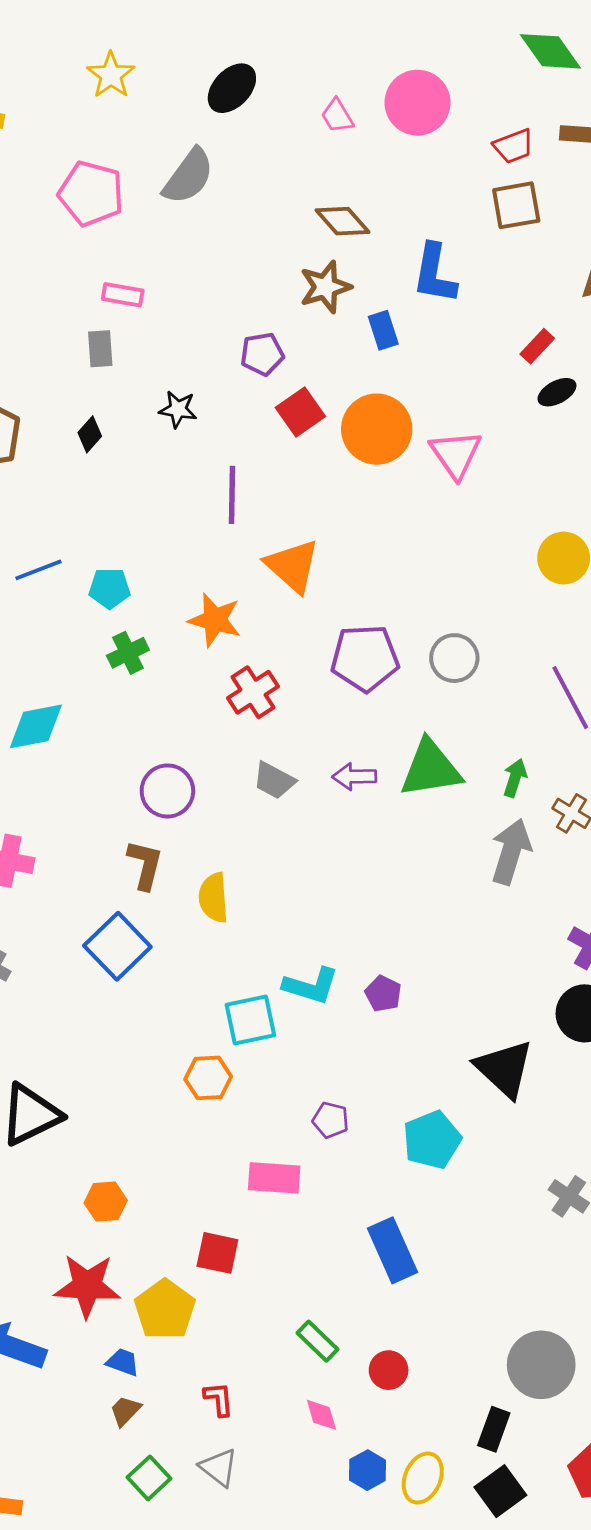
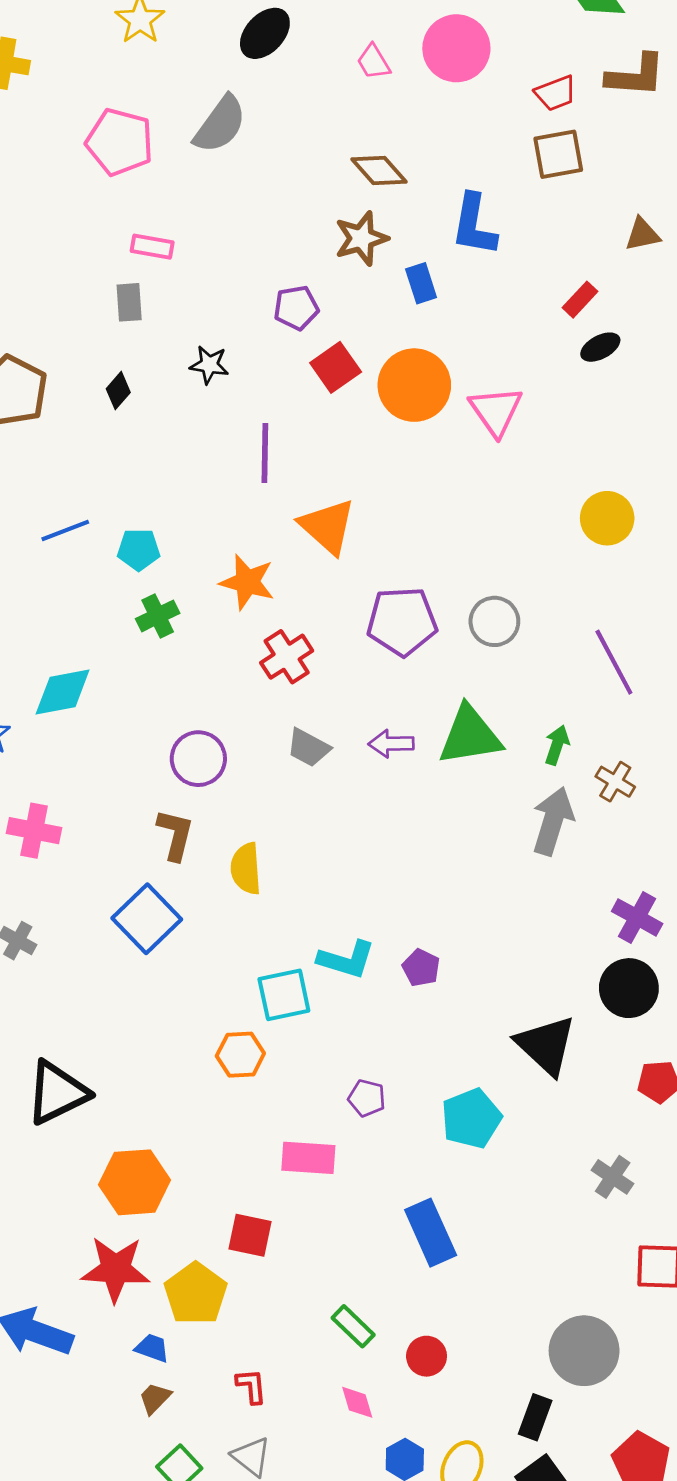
orange hexagon: (106, 1202) -> (135, 1182), size x1.6

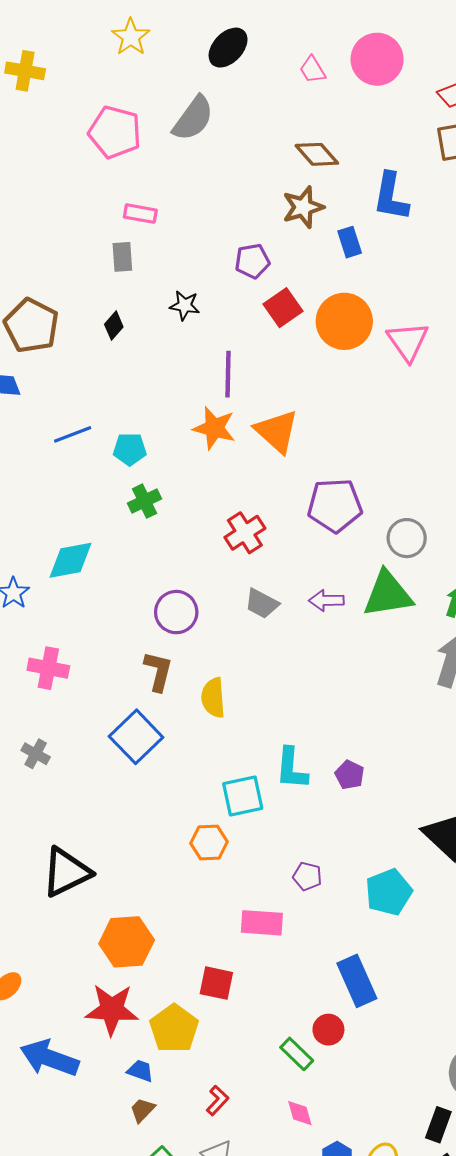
orange star: (247, 582) -> (214, 428), moved
gray circle: (494, 621) -> (407, 538), moved
cyan L-shape: (346, 960) -> (291, 768), turned 78
red circle: (427, 1356) -> (328, 1030), moved
red L-shape: (251, 1386) -> (217, 1100), turned 48

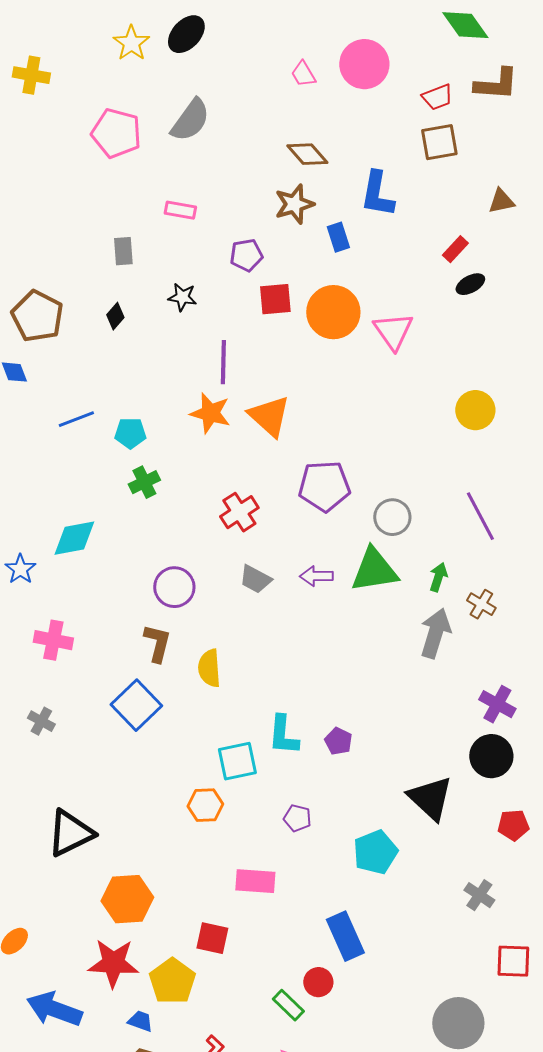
black ellipse: (228, 48) -> (186, 34), moved
pink rectangle: (140, 214) -> (180, 210), moved
red square: (283, 308) -> (275, 299), turned 30
purple pentagon: (307, 876) -> (297, 818), moved

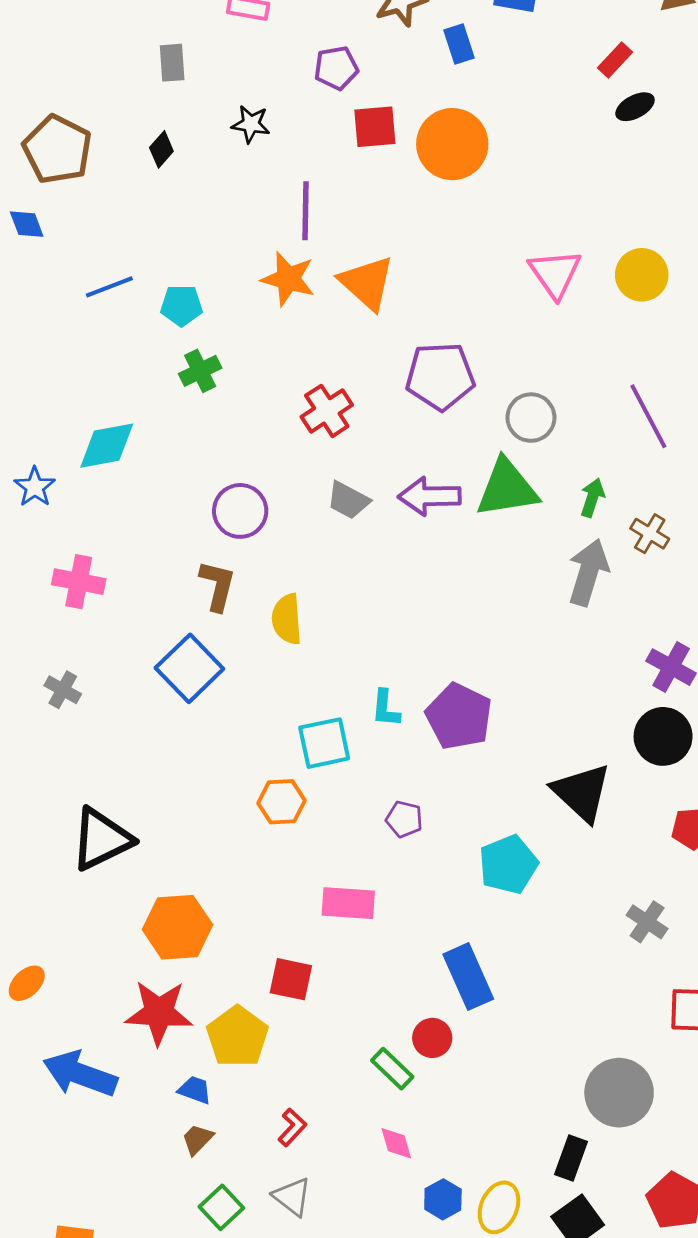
pink triangle: (393, 331) -> (555, 273), moved
purple arrow: (316, 576) -> (430, 496), size x1.4
cyan L-shape: (283, 735) -> (386, 708), size x0.7
purple pentagon: (338, 741) -> (459, 716), size x1.8

